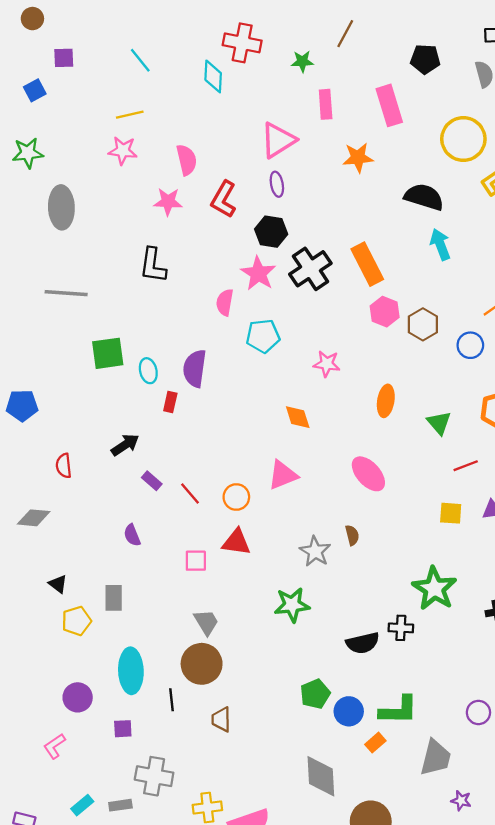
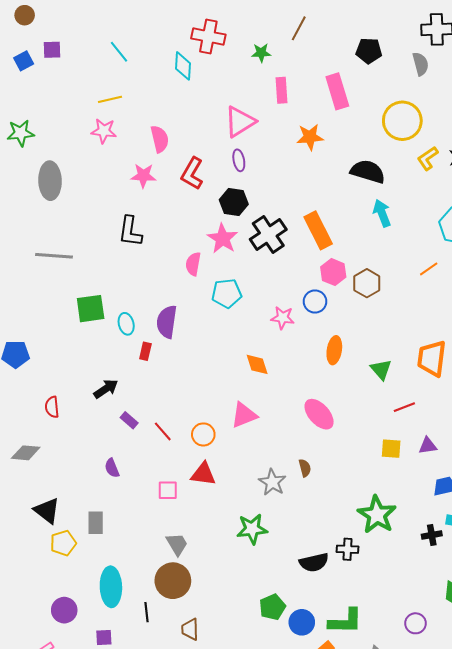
blue square: (35, 90) -> (24, 61), moved
blue circle: (470, 345) -> (315, 301), moved
black triangle: (58, 584) -> (47, 511), size x1.6

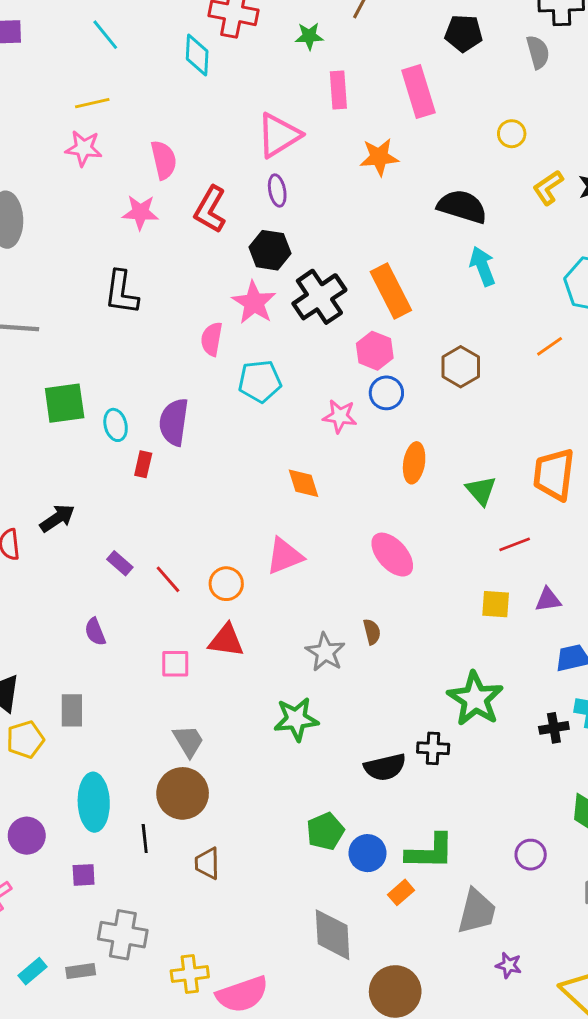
yellow circle: (402, 121) -> (512, 134), size x0.5
pink hexagon: (333, 272) -> (375, 351), moved
black arrow: (106, 389) -> (57, 518), moved

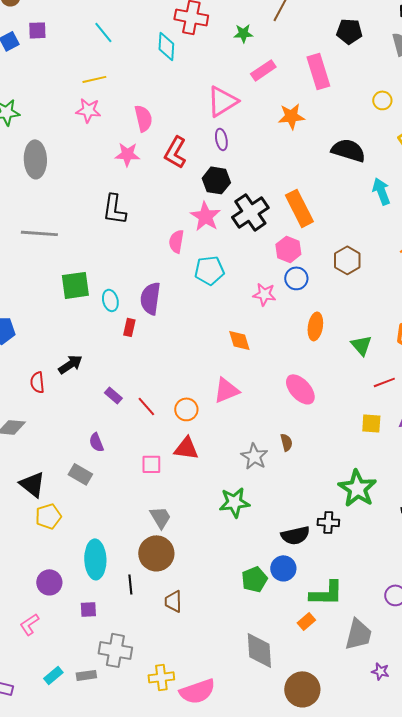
pink rectangle: (338, 90) -> (263, 70), turned 60
cyan arrow: (483, 266) -> (381, 191), moved
gray rectangle: (72, 710) -> (80, 474), moved, turned -60
blue circle: (367, 853) -> (283, 568), moved

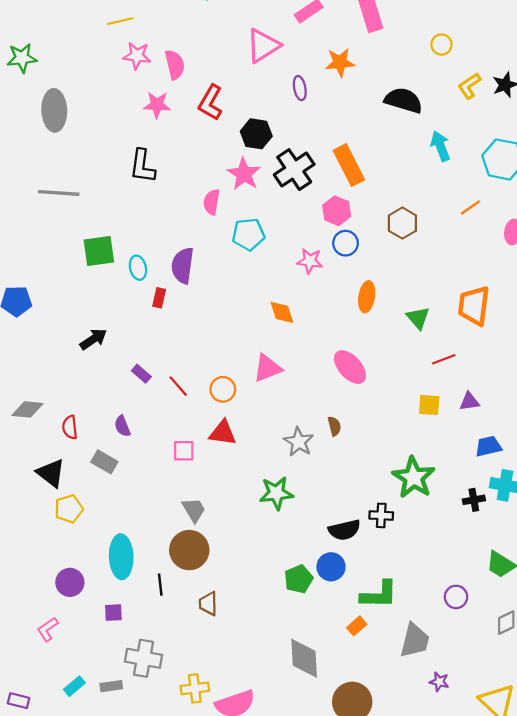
pink star: (88, 110) -> (137, 56), moved
purple ellipse: (221, 139) -> (300, 88), moved
red semicircle: (37, 382) -> (70, 427), moved

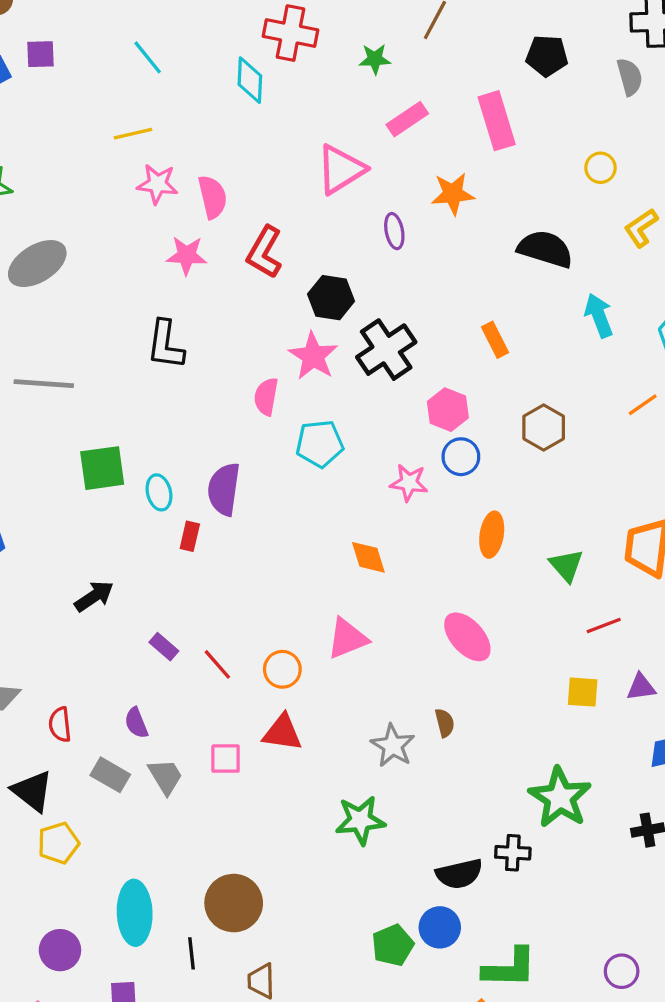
gray ellipse: (54, 110) -> (37, 264), turned 60
orange rectangle: (349, 165) -> (495, 340), moved, size x0.6
gray trapezoid: (194, 510) -> (165, 776), moved

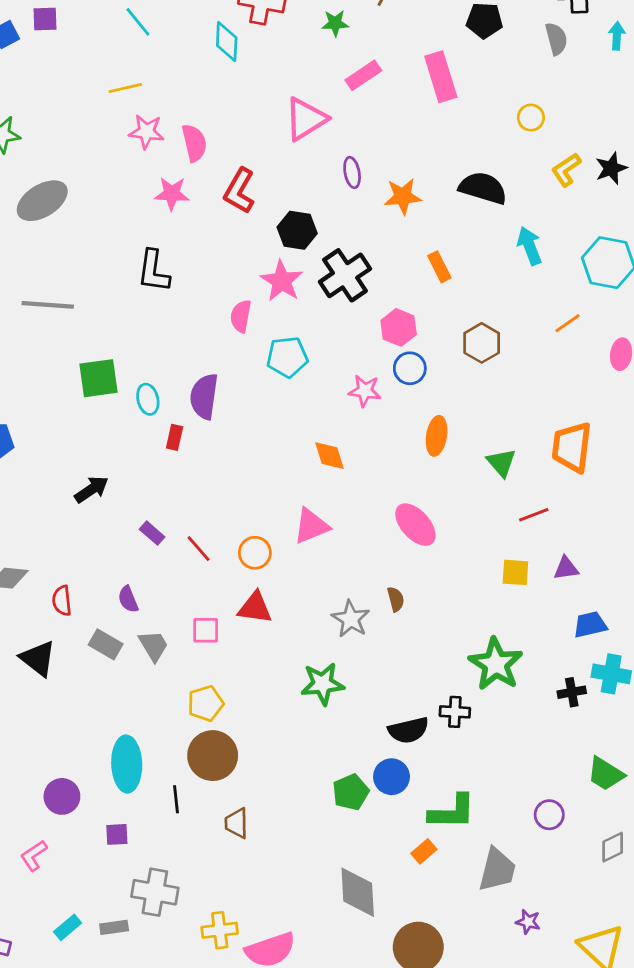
orange star: (453, 194) -> (403, 196), moved
yellow pentagon: (58, 843) -> (206, 703), moved

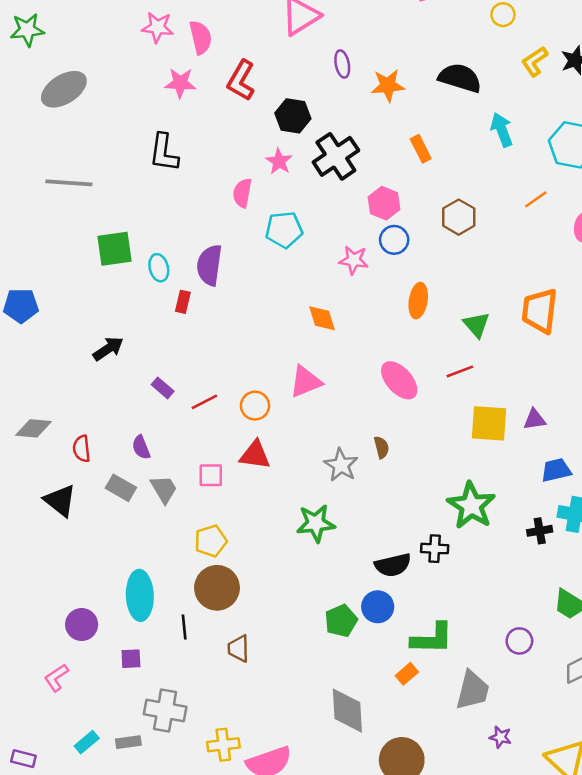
pink star: (282, 281) -> (279, 161), size x0.7
red line: (534, 515) -> (460, 371), moved
red line: (199, 549) -> (204, 402), turned -76
yellow square: (515, 572) -> (489, 423), size x1.5

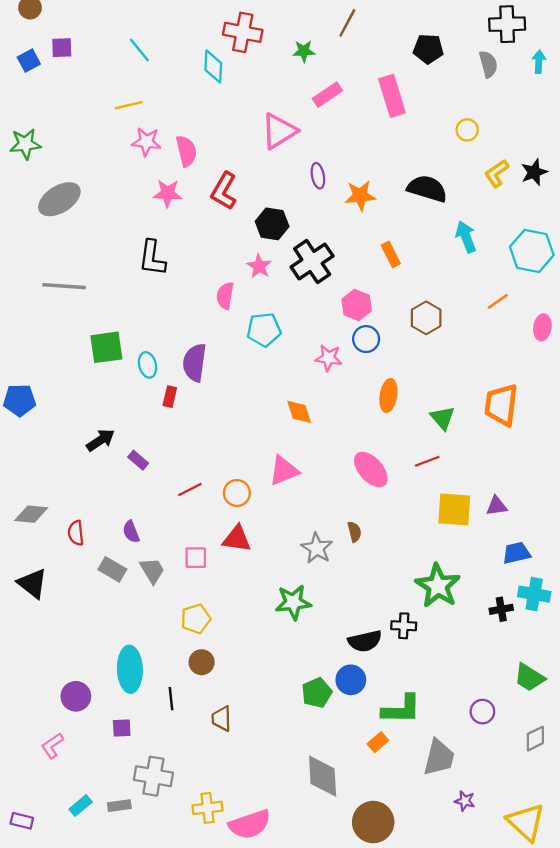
purple rectangle: (163, 388) -> (138, 460), moved
black triangle: (60, 501) -> (32, 583), moved
brown circle: (217, 588) -> (202, 662), size x0.6

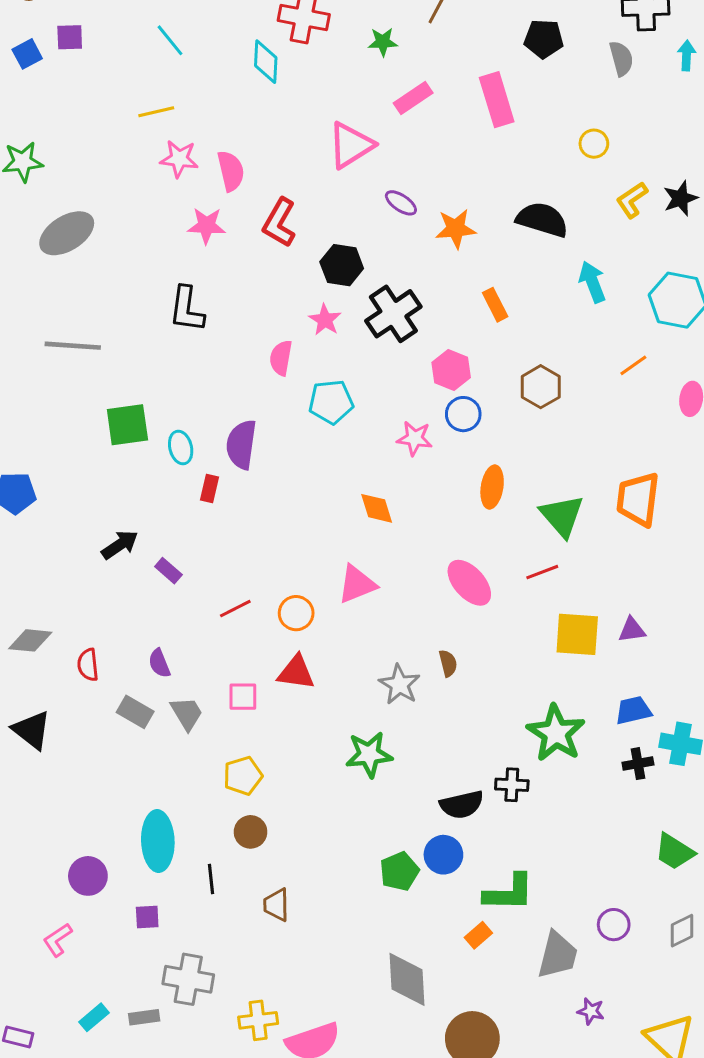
purple ellipse: (318, 176) -> (401, 203), turned -45
green triangle: (442, 418) -> (562, 516), size x1.4
blue trapezoid: (517, 553) -> (633, 710), moved
purple circle: (482, 712) -> (614, 925), moved

